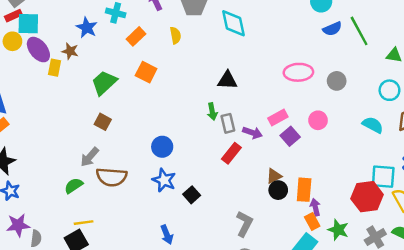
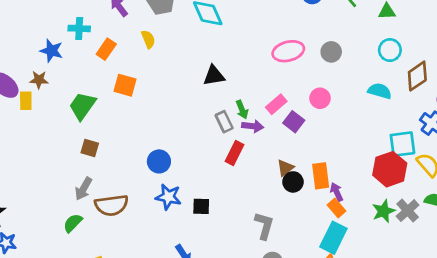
green arrow: (212, 111) -> (242, 110), moved
black square: (192, 195) -> (201, 206), turned -35
green star: (338, 230) -> (384, 211), moved, turned -30

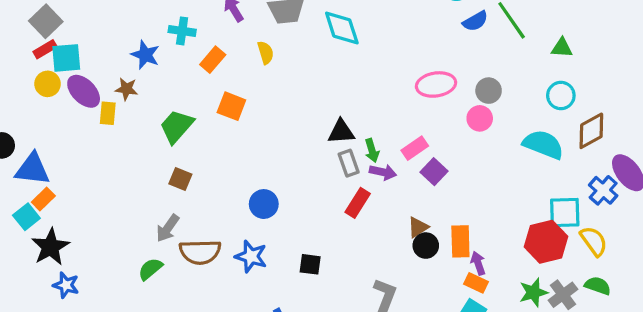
black triangle: (214, 76) -> (341, 132), moved
cyan semicircle: (380, 91) -> (543, 145), size x1.4
pink circle: (320, 98) -> (480, 118), moved
blue star: (168, 197) -> (251, 256), moved
orange rectangle: (336, 208) -> (476, 283), turned -30

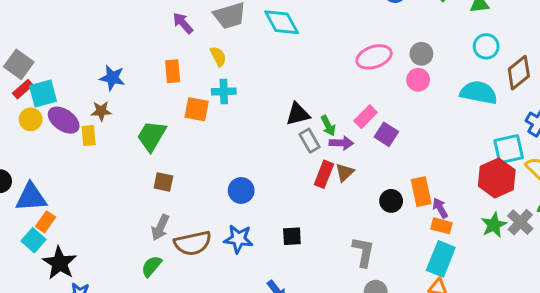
cyan cross: (182, 31) -> (224, 91), moved
orange rectangle: (213, 60) -> (173, 71), turned -35
brown triangle: (418, 227) -> (345, 172), moved

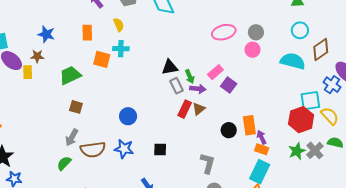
green trapezoid: (152, 136) -> (70, 75), turned 30

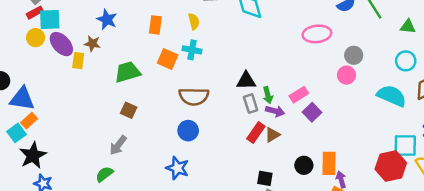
pink ellipse: (224, 32) -> (317, 34), moved
black square: (160, 149) -> (265, 178), moved
brown semicircle: (93, 150) -> (194, 96), moved

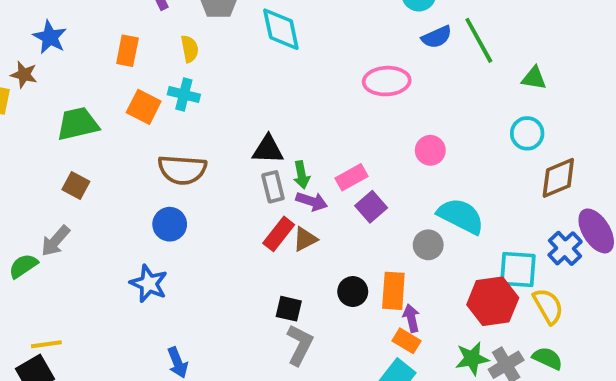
gray circle: (354, 55) -> (428, 245), moved
cyan semicircle: (392, 96) -> (461, 216), moved
green semicircle: (104, 174) -> (23, 266), moved

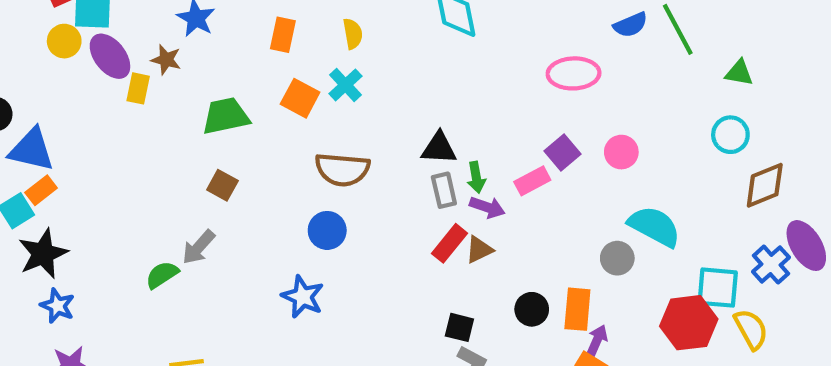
cyan cross: (184, 94) -> (345, 85), turned 32
purple square: (371, 207) -> (562, 152), moved
purple arrow: (411, 318) -> (597, 340), turned 36

